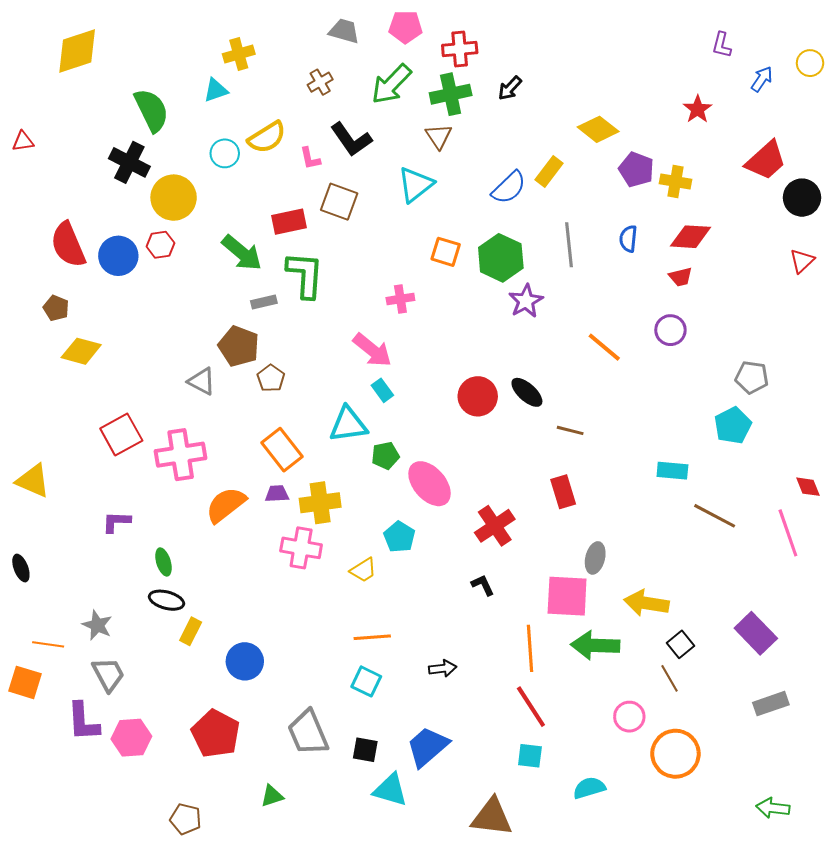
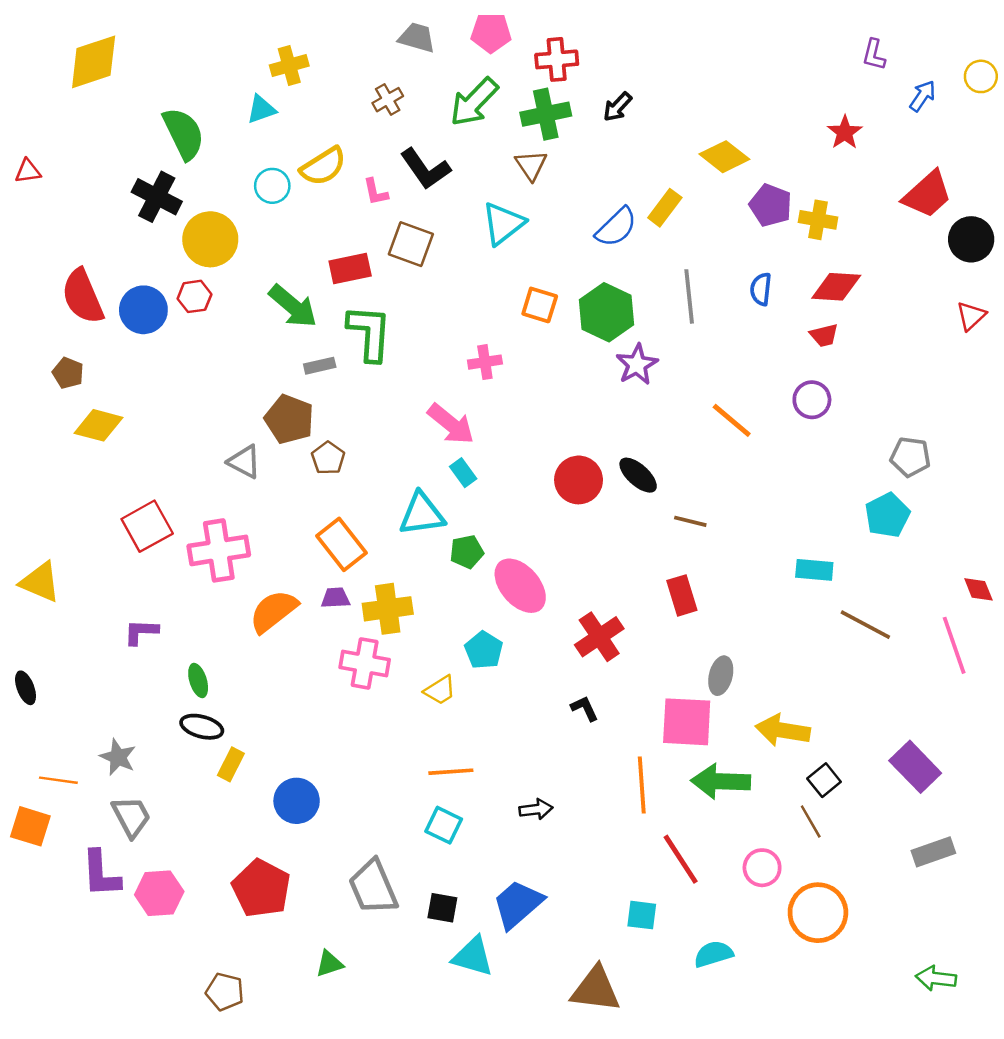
red line: (531, 707) -> (681, 859), moved

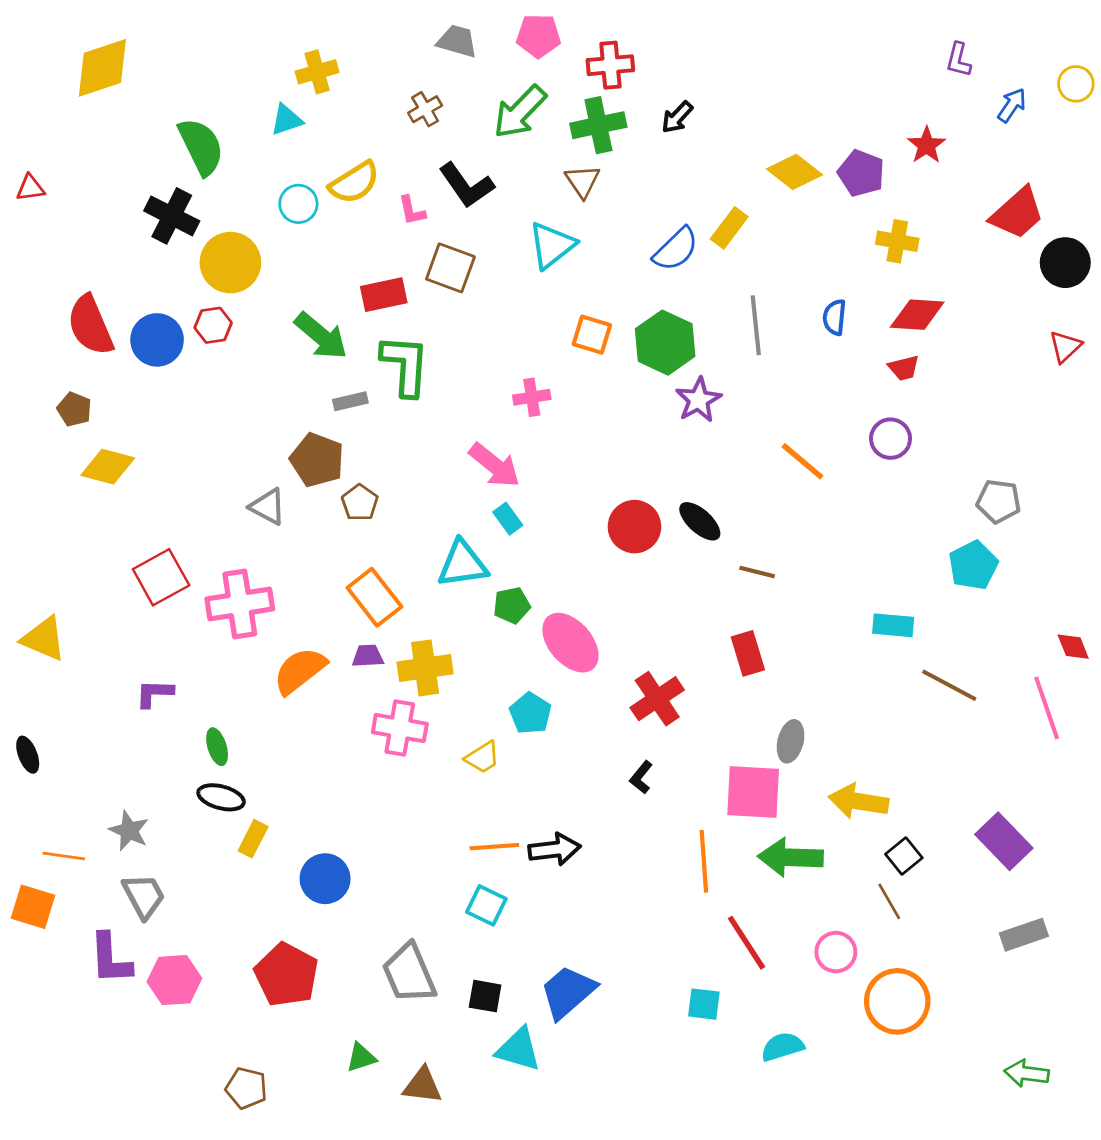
purple pentagon: (771, 205) -> (861, 173), moved
black L-shape: (585, 708) -> (641, 777), turned -116
black arrow: (536, 809) -> (554, 849), moved, size x1.4
brown triangle: (596, 989) -> (422, 1085), moved, size x0.7

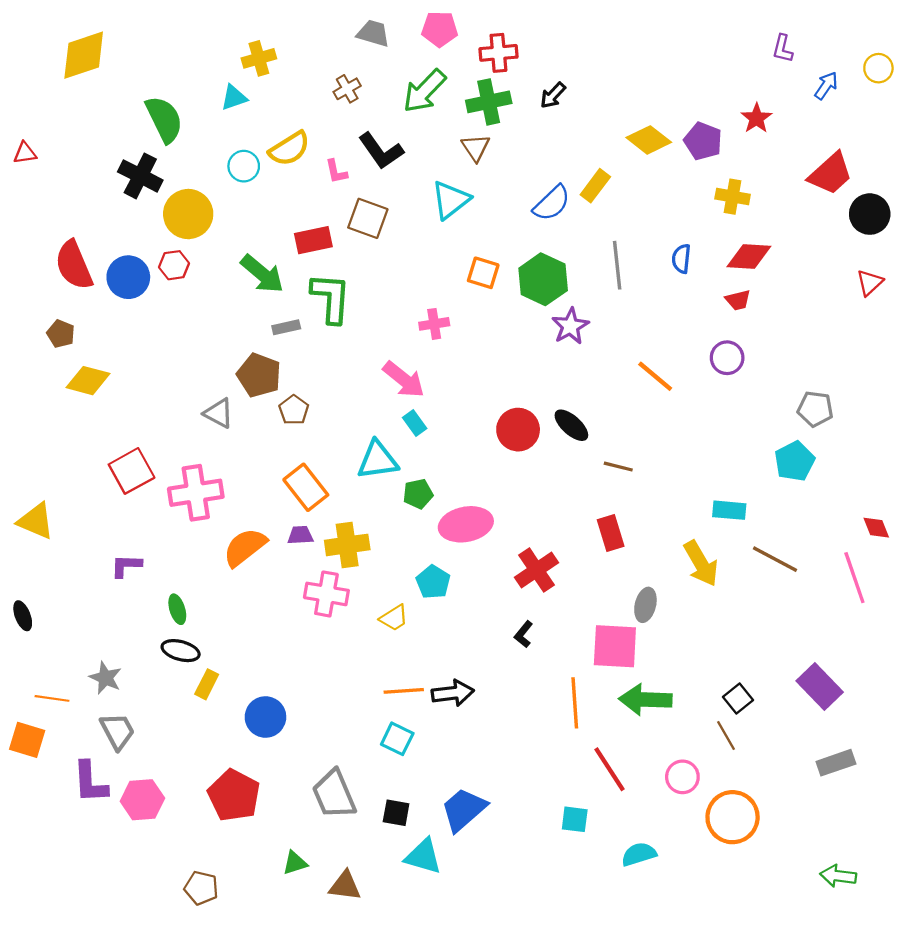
pink ellipse: (570, 643) -> (466, 524), turned -60
yellow arrow: (859, 801) -> (701, 563), moved, turned -129

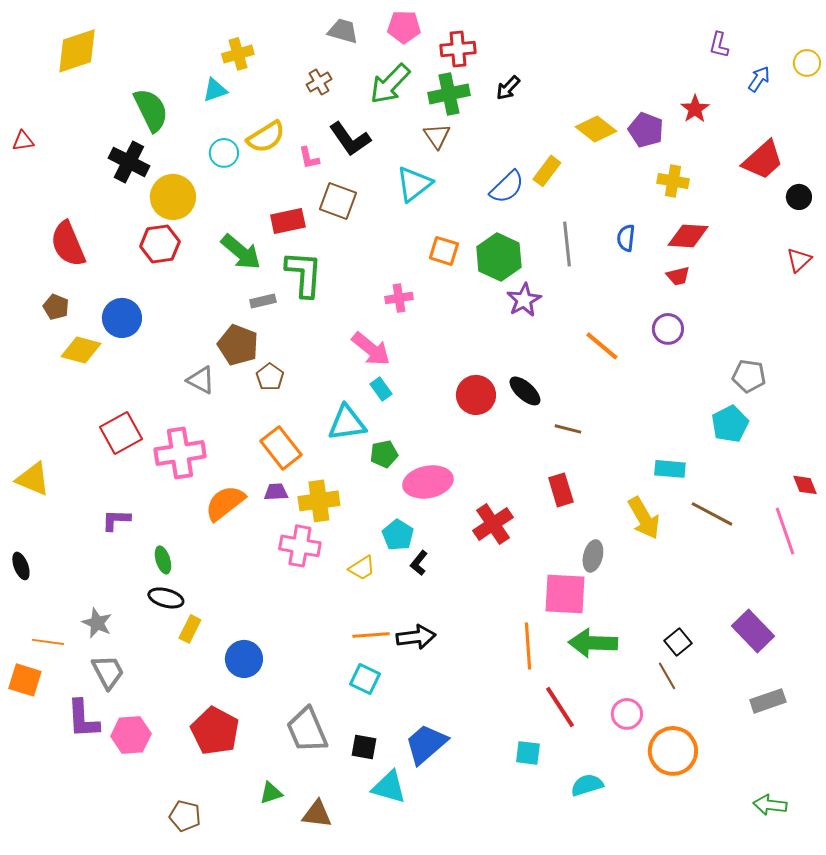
black circle: (870, 214) -> (799, 197), size x0.7
red hexagon: (174, 265) -> (160, 244), size x1.4
blue circle: (128, 277) -> (122, 318), moved
black L-shape: (523, 634) -> (419, 563), moved

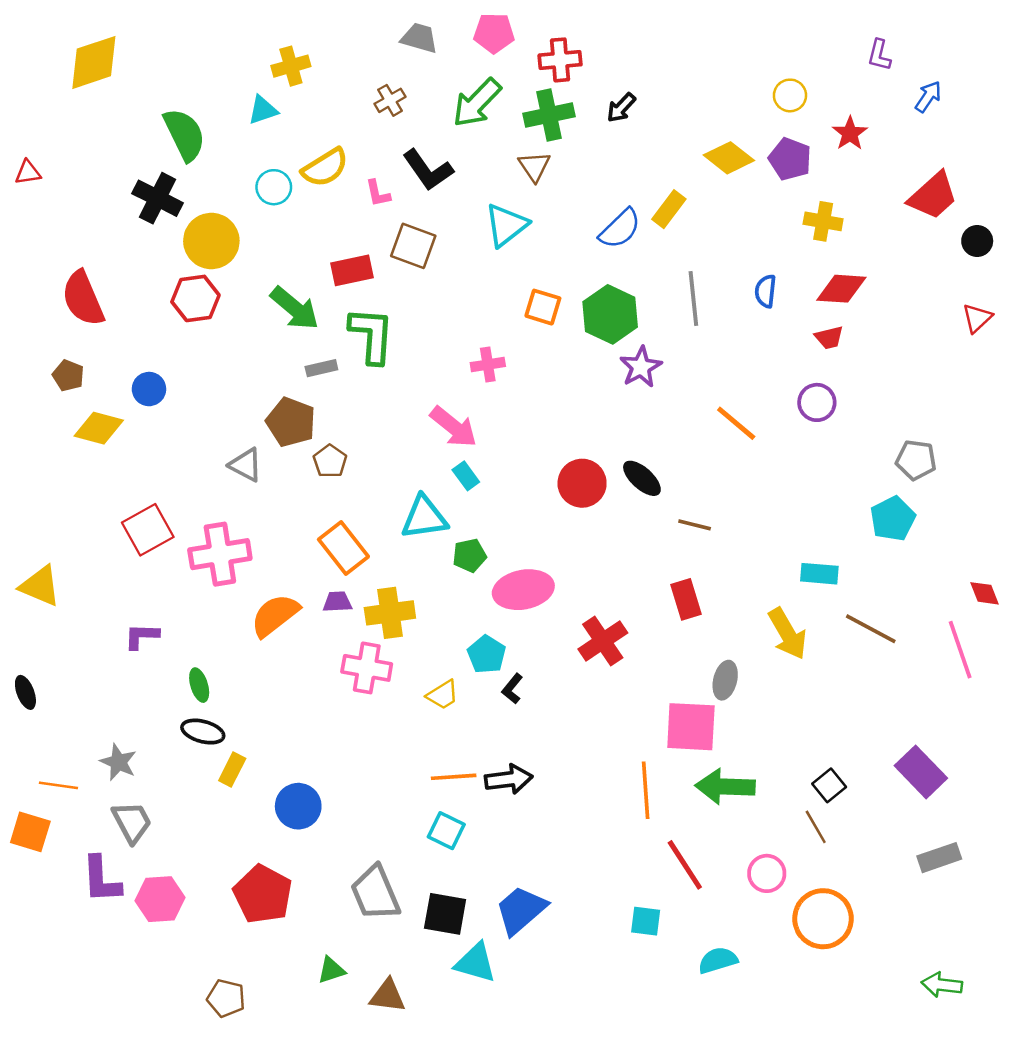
yellow circle: (807, 63) -> (790, 95), moved
blue circle: (122, 318) -> (149, 389), size x0.7
black square: (364, 747) -> (445, 914), size x1.4

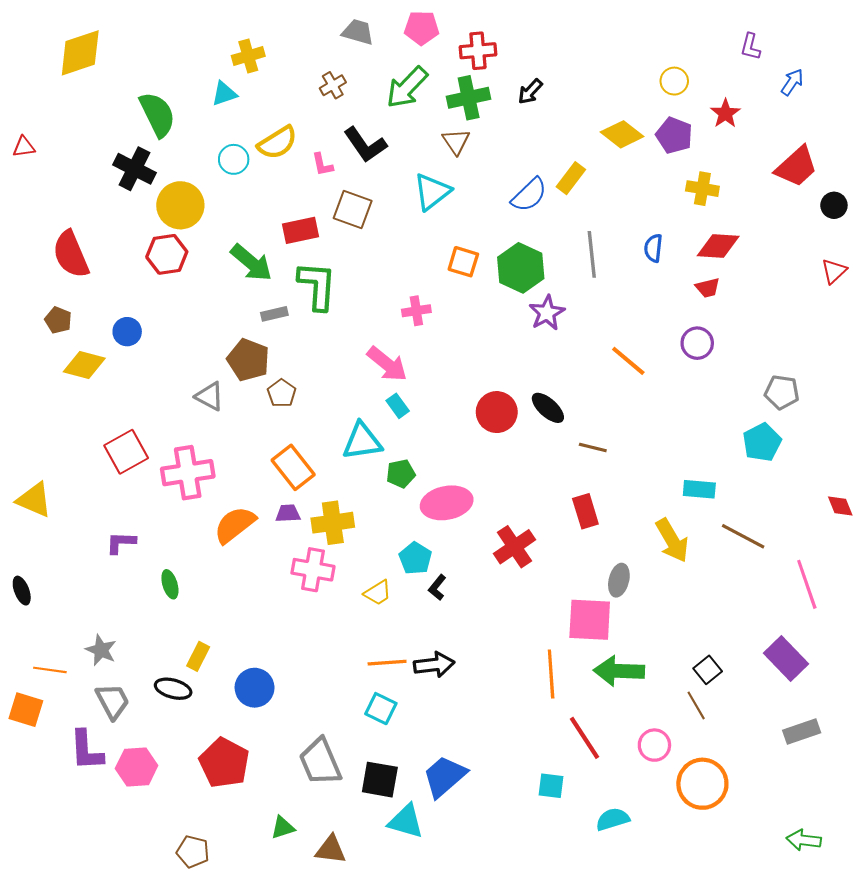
pink line: (960, 650) -> (807, 584), moved
black ellipse: (203, 732) -> (173, 689), moved

